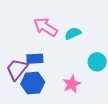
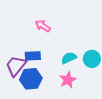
pink arrow: (45, 27) -> (43, 26), size x0.7
cyan semicircle: (73, 33) -> (69, 58), moved

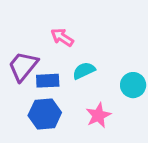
cyan semicircle: (69, 58) -> (84, 71), moved
purple trapezoid: (16, 66) -> (23, 66), moved

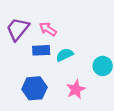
purple trapezoid: (23, 66) -> (18, 29), moved
blue rectangle: (48, 81) -> (41, 50), moved

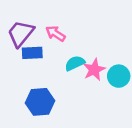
blue rectangle: (41, 50) -> (32, 53), moved
pink star: (76, 89) -> (94, 70), moved

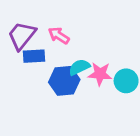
pink star: (94, 70) -> (100, 74), turned 30
blue hexagon: (40, 102) -> (64, 81), moved

